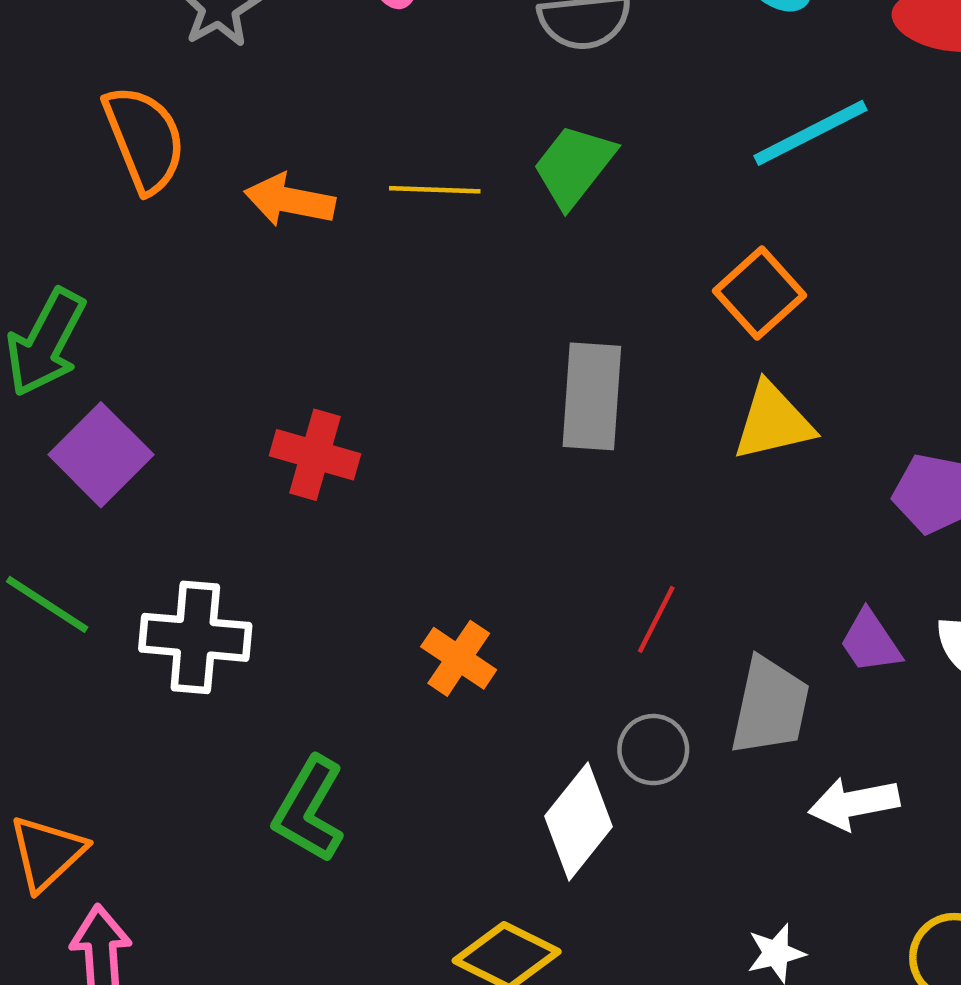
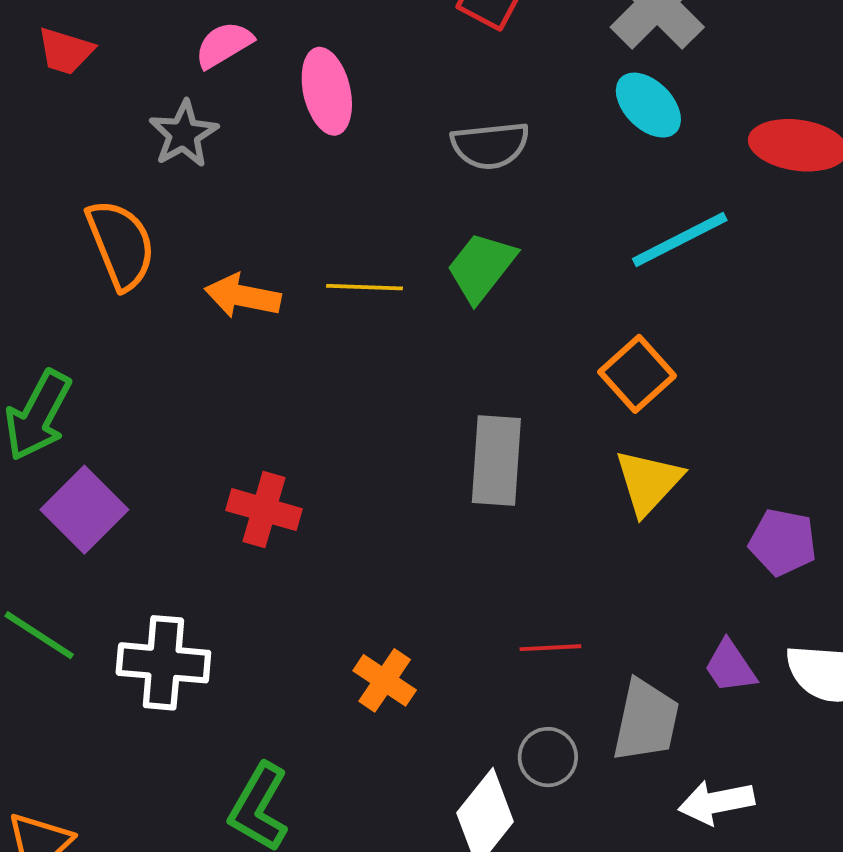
yellow triangle: (773, 422) -> (648, 482), turned -34
red line: (656, 619) -> (550, 648), turned 60

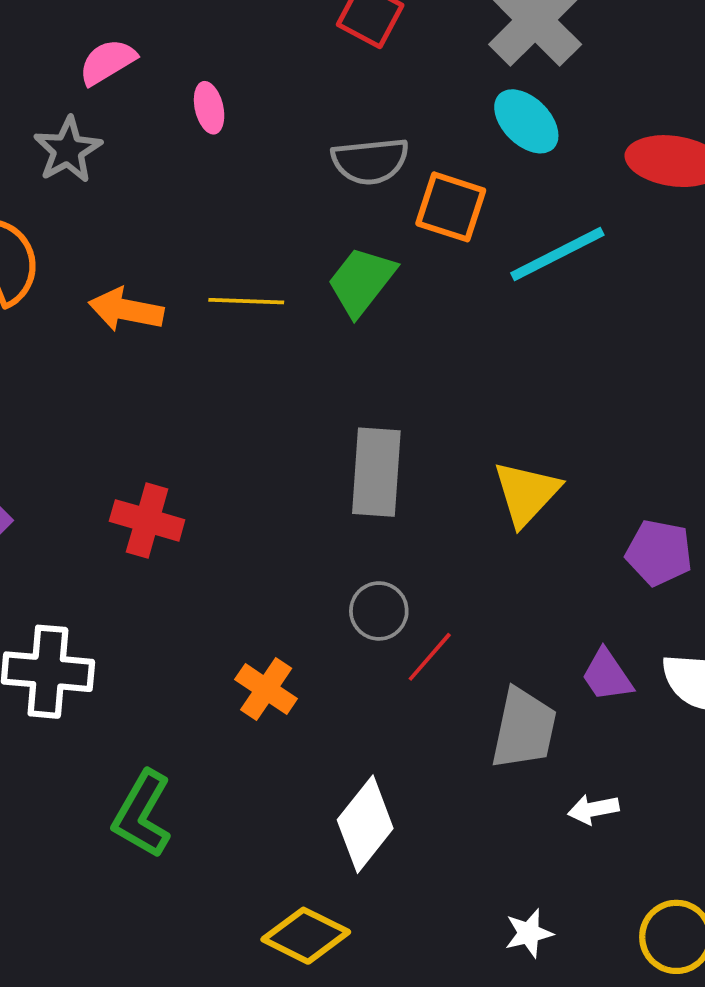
pink ellipse: (327, 91) -> (209, 108), size x0.6
orange square: (637, 374) -> (451, 207), moved, turned -30
red line: (550, 648) -> (430, 657), turned -46
gray circle: (548, 757) -> (379, 611), moved
white arrow: (716, 802) -> (593, 809), size x0.7

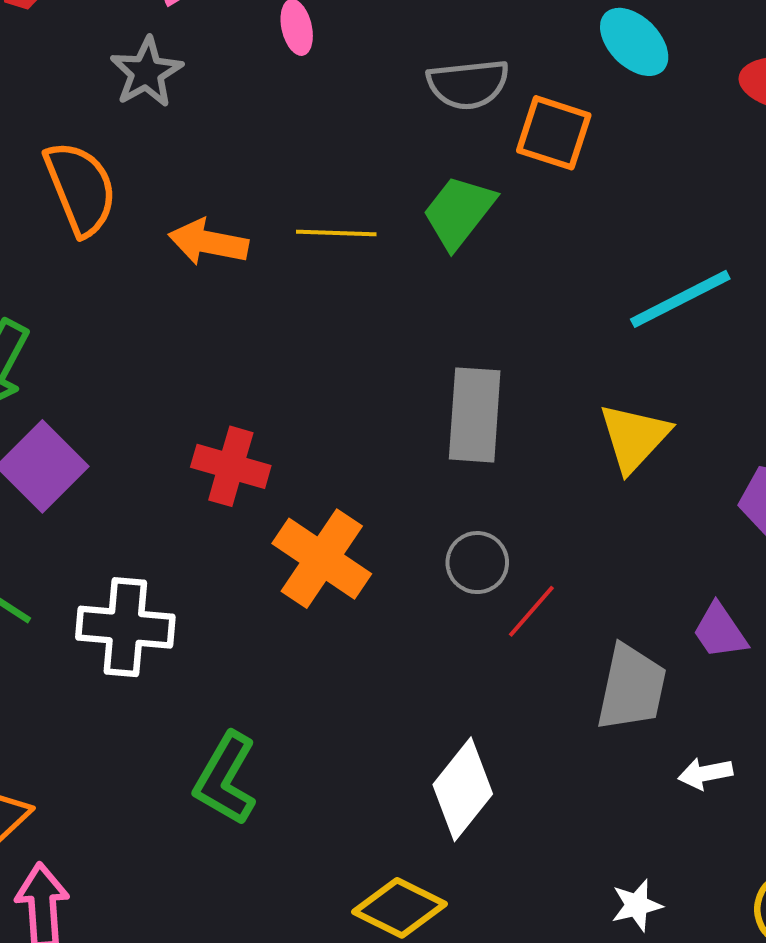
cyan line: (557, 254) -> (680, 299), moved
orange cross: (266, 689) -> (322, 559), moved, size x1.5

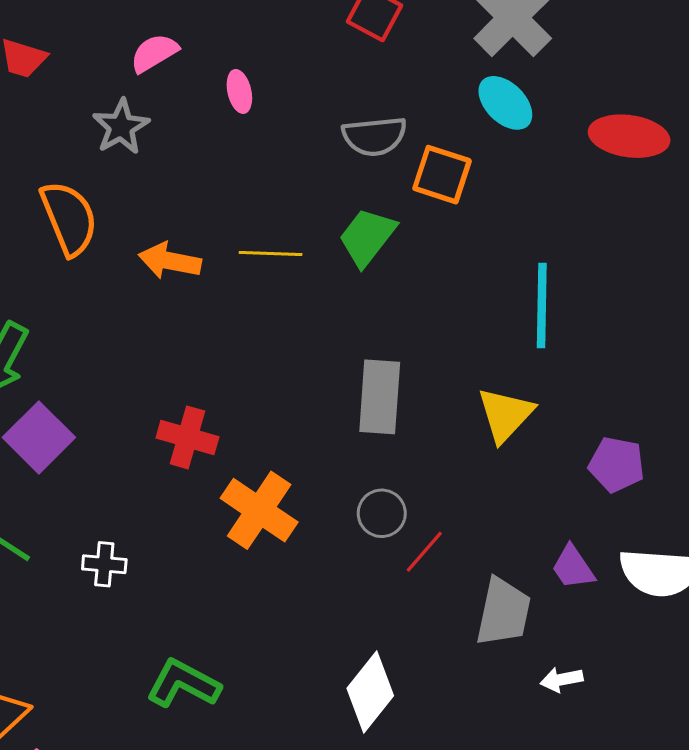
cyan line: (680, 299) -> (542, 305), turned -62
white cross: (125, 627) -> (104, 564), size x0.6
green L-shape: (226, 779) -> (183, 684), turned 88

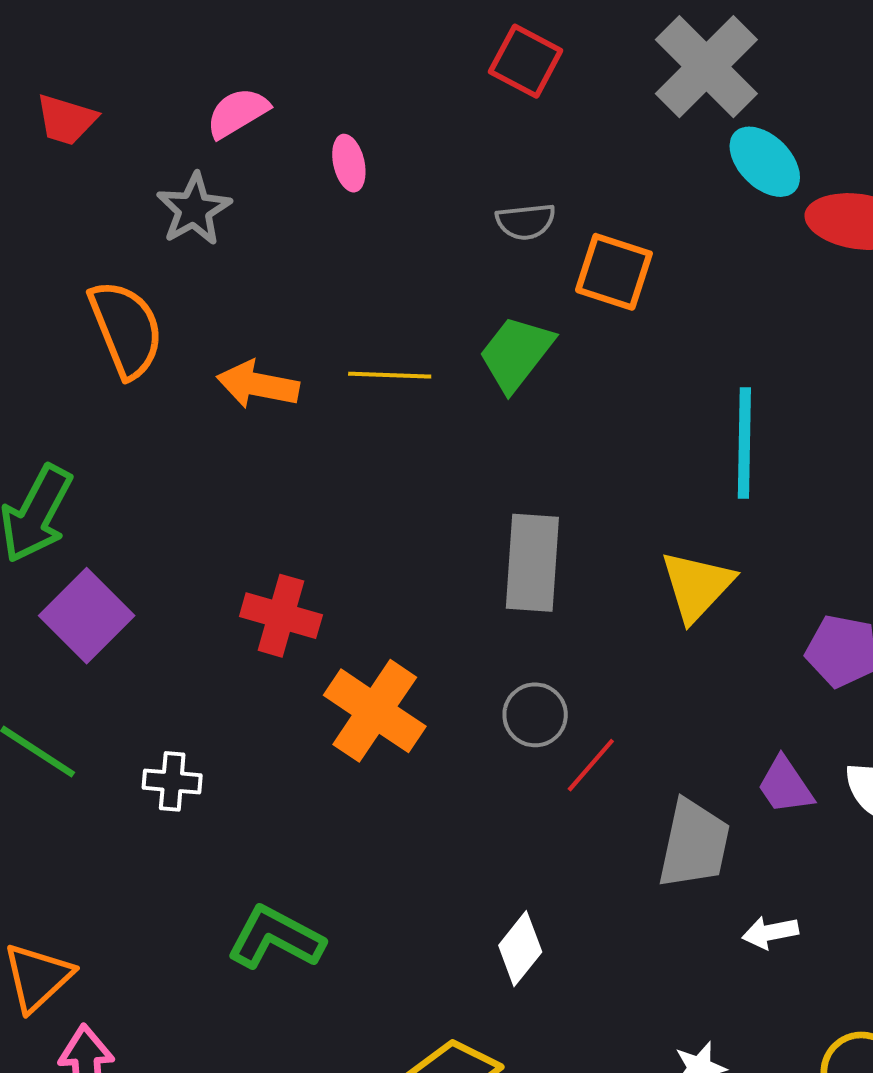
cyan ellipse: (505, 103) -> (765, 162), moved
gray semicircle: (374, 136) -> (526, 222), size x0.7
white diamond: (370, 692) -> (520, 949), size x0.7

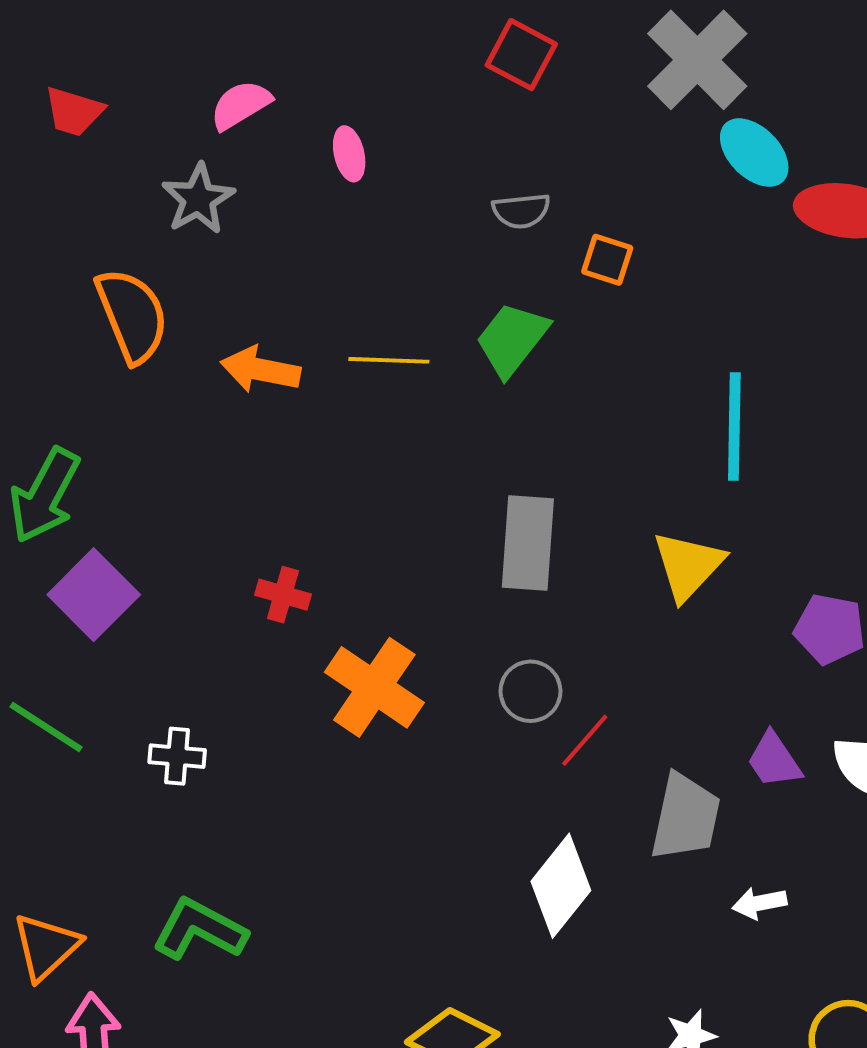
orange square: (614, 272) -> (607, 260), size x0.7
red cross: (281, 616) -> (283, 595), size x0.7
green L-shape: (276, 938) -> (200, 930), moved
white diamond: (520, 949) -> (561, 886), moved, size x1.4

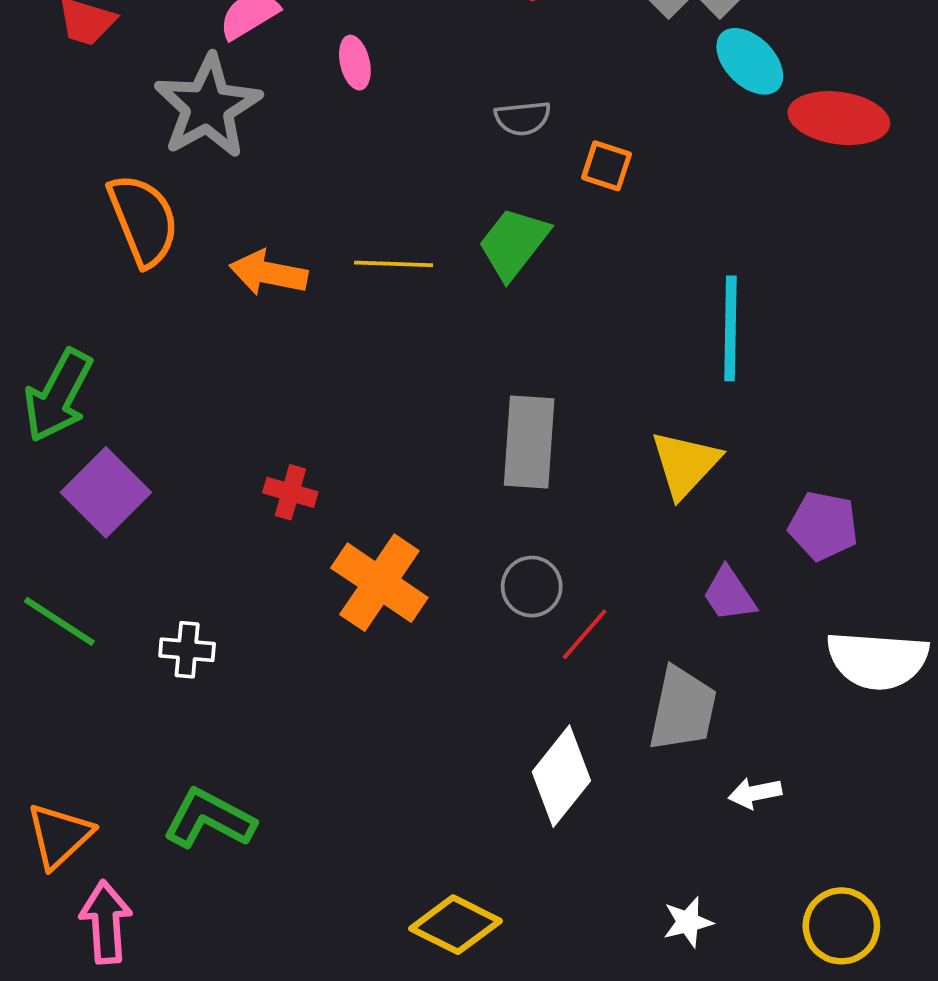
gray star: (198, 199) -> (208, 106), size x1.5
purple trapezoid: (774, 760) -> (729, 594), moved

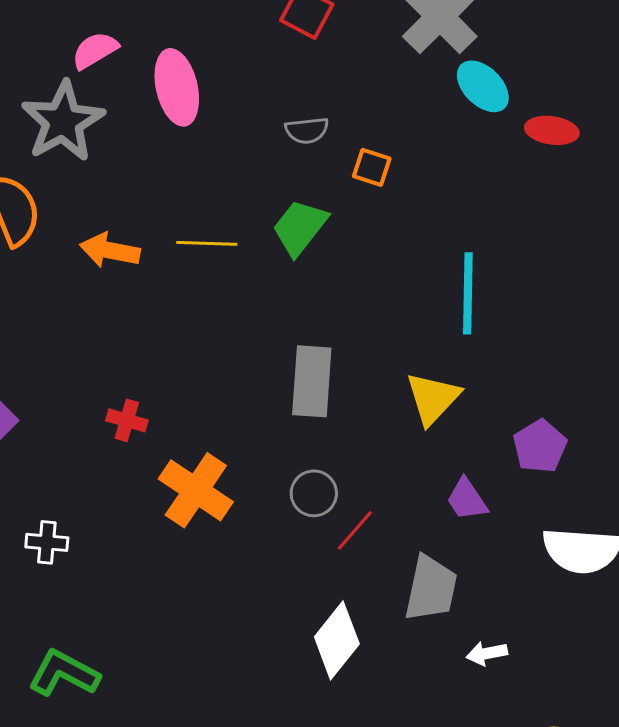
pink ellipse: (355, 63) -> (177, 87), size x1.8
red ellipse: (839, 118) -> (552, 130), size x0.7
purple pentagon: (823, 526) -> (540, 446), turned 30

